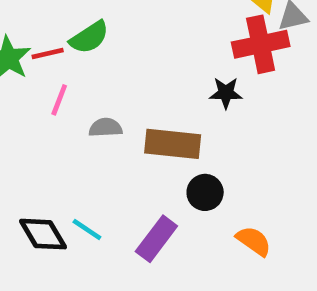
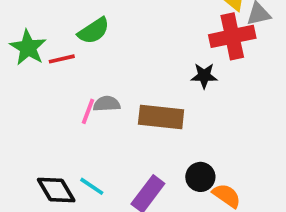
red line: (48, 54) -> (62, 59), moved
pink line: (59, 100) -> (88, 111), moved
black circle: (205, 192) -> (200, 177), moved

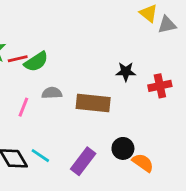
green semicircle: (94, 31) -> (36, 62), moved
red cross: (232, 36) -> (160, 86), moved, size x0.7
pink line: (88, 111) -> (23, 107), moved

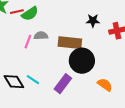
pink line: (23, 107) -> (28, 42), moved
black circle: (123, 148) -> (82, 61), moved, size x1.6

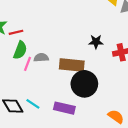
green semicircle: (30, 14) -> (20, 50), moved, turned -36
purple rectangle: (63, 84) -> (64, 108), turned 66
orange semicircle: (105, 85) -> (116, 116), moved

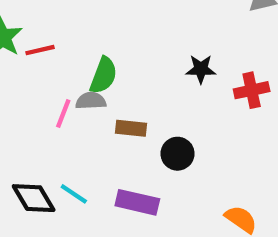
green semicircle: (20, 50) -> (103, 75), moved
brown rectangle: (72, 65) -> (131, 128), moved, size x0.6
black circle: (84, 84) -> (178, 154), size x0.6

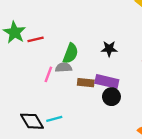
black star: (201, 69) -> (109, 49), moved
cyan line: (74, 194) -> (54, 119), turned -49
purple rectangle: (137, 202) -> (107, 81), moved

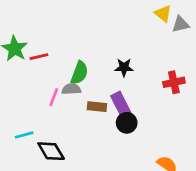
purple rectangle: (107, 81) -> (121, 105), turned 50
cyan line: (54, 119) -> (24, 135), moved
black diamond: (32, 121) -> (51, 151), moved

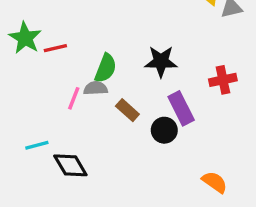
black star: (124, 67) -> (161, 61), size x1.4
purple rectangle: (121, 105) -> (181, 108), moved
brown rectangle: (97, 107) -> (127, 110), turned 36

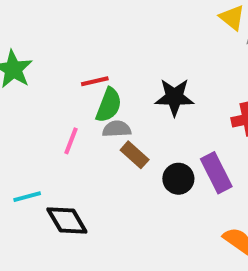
red line: (55, 48) -> (95, 81), moved
gray semicircle: (96, 88) -> (117, 129), moved
purple rectangle: (181, 108) -> (216, 173), moved

